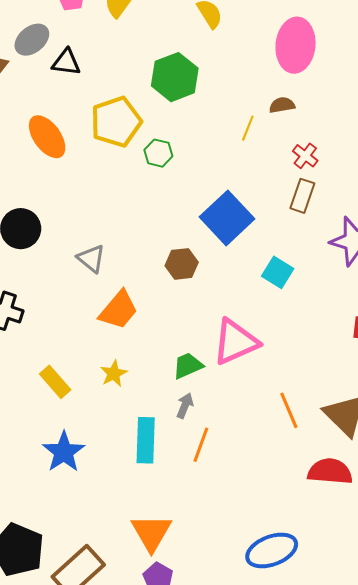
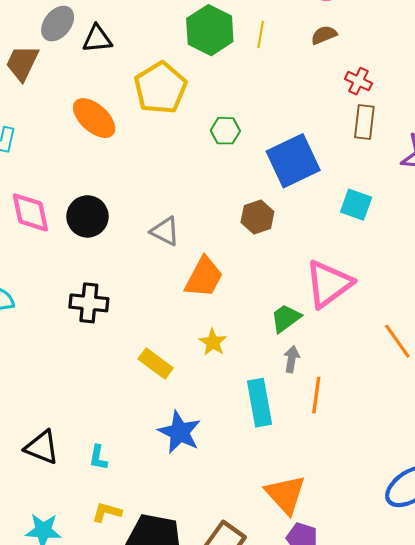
yellow line: (248, 128) -> (261, 34), moved
green hexagon: (158, 153) -> (225, 131), moved
blue square: (227, 218) -> (293, 161), turned 30

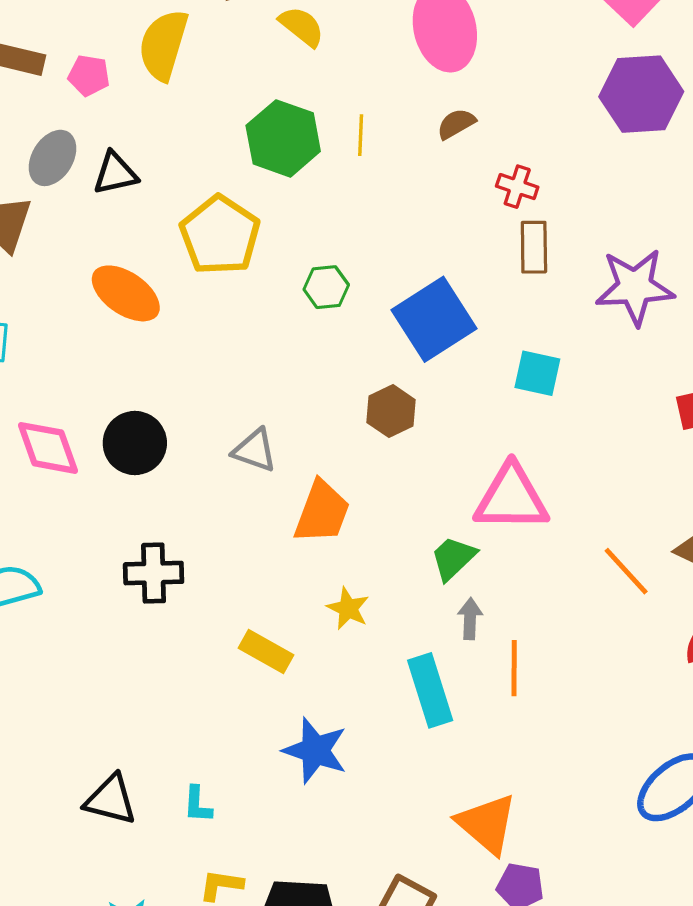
pink triangle: (329, 284) -> (511, 498), turned 44

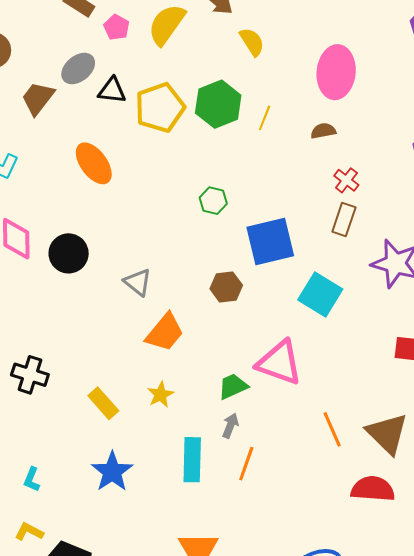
yellow pentagon: (220, 235) -> (160, 108), moved
cyan square: (537, 373) -> (320, 295), size x1.4
black cross: (154, 573) -> (30, 375), moved

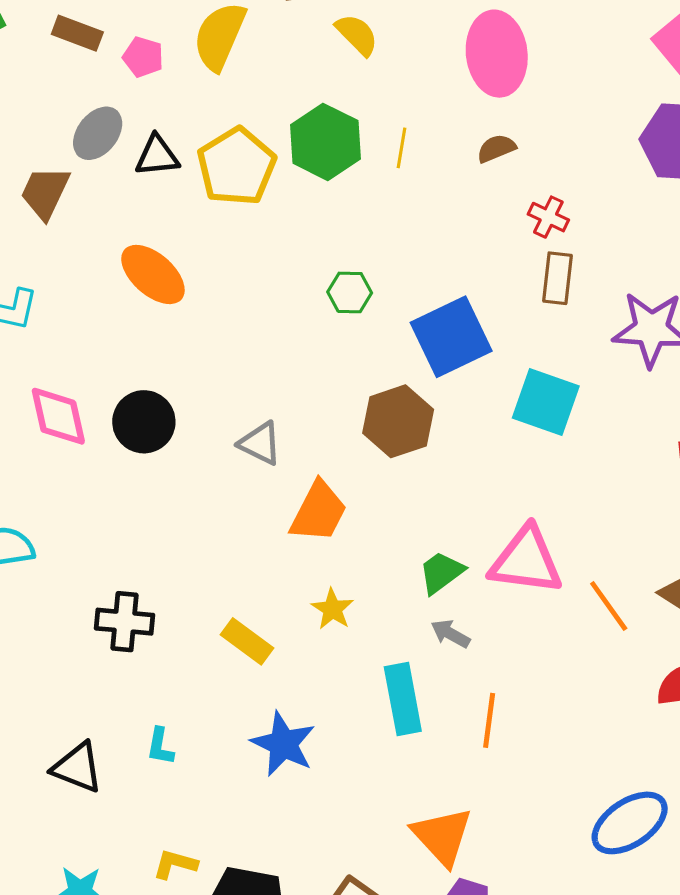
brown hexagon: (226, 287) -> (398, 421), size x1.4
pink triangle: (279, 363) -> (526, 561), moved
gray arrow: (230, 426) -> (450, 634), turned -70
orange line: (246, 464) -> (489, 720), moved
cyan L-shape: (32, 479) -> (160, 746), moved

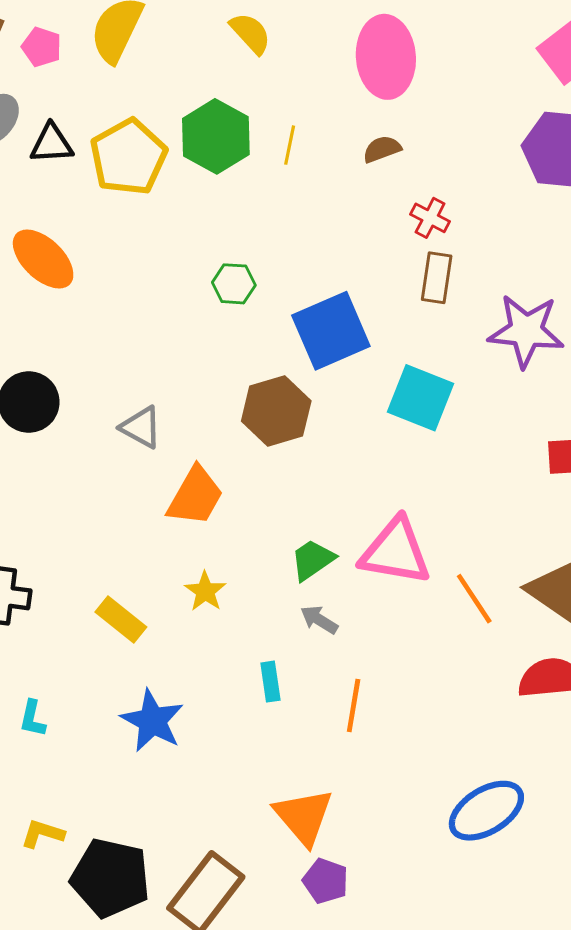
cyan rectangle: (403, 699) -> (270, 682), size x0.6

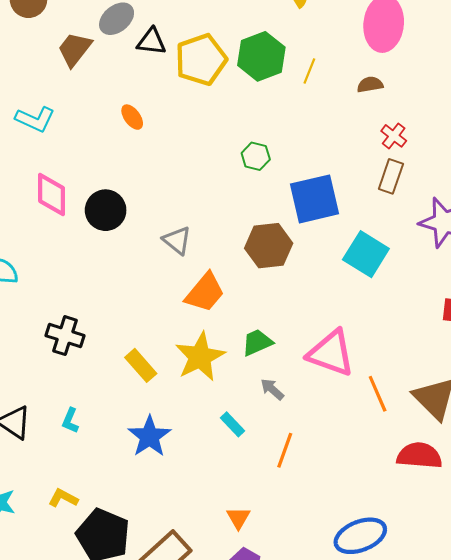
orange ellipse: (43, 259) -> (132, 117), size x0.6
green trapezoid: (313, 560) -> (257, 342), moved
yellow star: (205, 591) -> (200, 357), size x1.8
cyan rectangle: (270, 682) -> (232, 424), turned -45
orange triangle: (304, 817) -> (238, 518), size x0.6

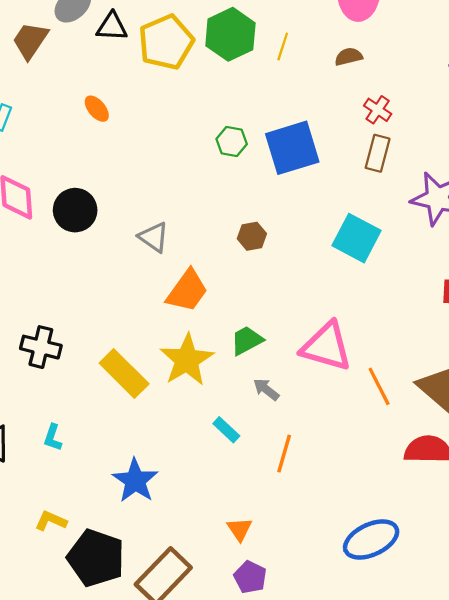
blue square: (315, 199) -> (292, 148), moved
brown hexagon: (269, 246) -> (252, 236), size x0.6
yellow rectangle: (141, 365) -> (124, 373), size x1.4
blue star: (150, 436) -> (135, 481), moved

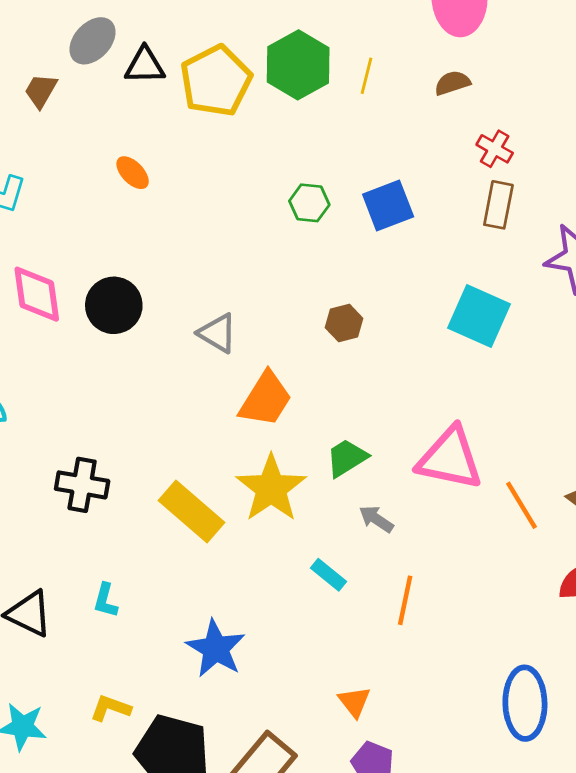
brown trapezoid: (30, 40) -> (41, 91), size x0.7
blue square: (292, 148) -> (388, 205), size x0.7
blue ellipse: (371, 540) -> (525, 703), turned -62

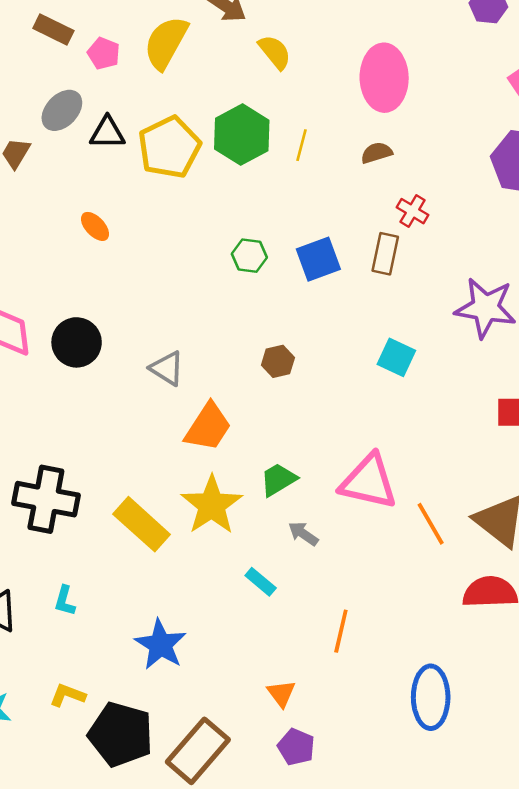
brown rectangle: (498, 205) -> (385, 254), moved
cyan square: (479, 316) -> (396, 357), size x0.7
black cross: (82, 485) -> (46, 499), size x1.4
orange line: (405, 600) -> (341, 631), moved

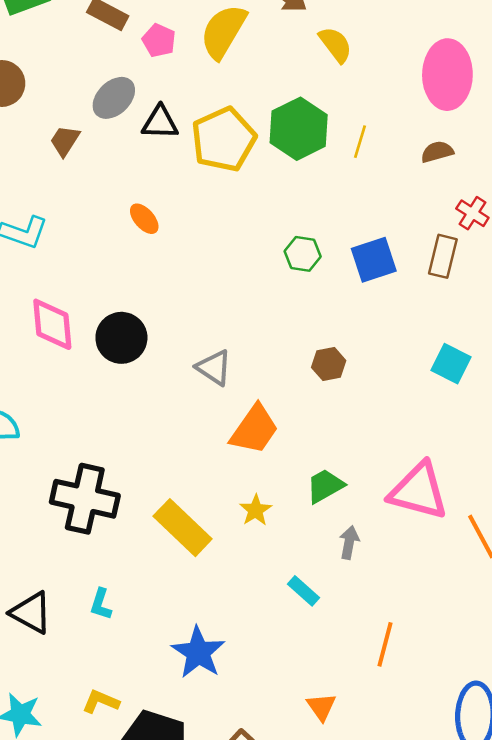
yellow star: (212, 505) -> (256, 510), size x0.5
gray arrow: (303, 534) -> (349, 543), turned 64

